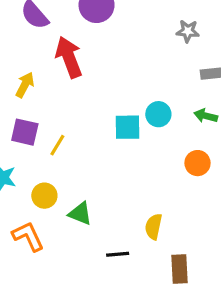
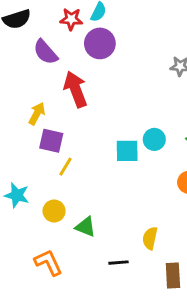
purple square: (25, 132) -> (51, 141), moved
orange L-shape: (28, 236) -> (48, 263), moved

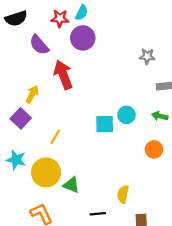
purple square: (51, 141) -> (21, 118), moved, turned 30
yellow circle: (54, 211) -> (46, 172), size x1.6

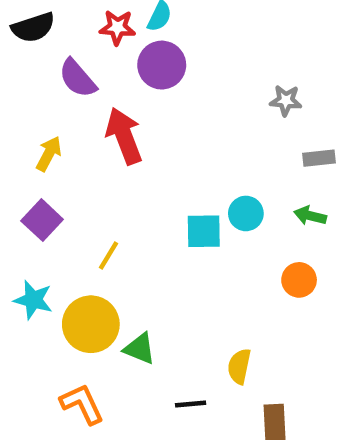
yellow arrow: (32, 94) -> (49, 154), moved

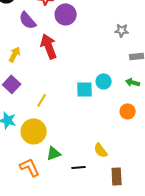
green triangle: (140, 349) -> (54, 153), moved, turned -42
yellow semicircle: (239, 366) -> (101, 150), turned -49

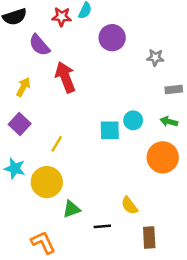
purple circle: (66, 14) -> (112, 38), moved
orange circle: (128, 111) -> (163, 157), size x1.6
orange L-shape: (30, 167) -> (43, 242), moved

